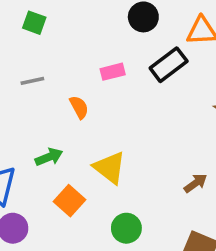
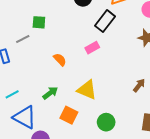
green square: (34, 23) -> (39, 22), moved
pink rectangle: (113, 72) -> (92, 48), moved
gray line: (32, 81) -> (23, 39), moved

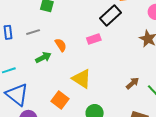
gray line: (23, 39) -> (33, 32), moved
green arrow: (50, 93) -> (43, 57), moved

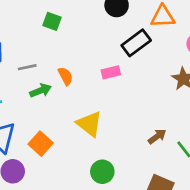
gray line: (33, 32) -> (27, 67), moved
orange square: (60, 100) -> (41, 144), moved

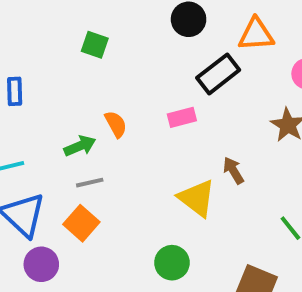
gray line: (27, 67) -> (90, 183), moved
yellow triangle: (89, 124) -> (197, 198), moved
brown arrow: (157, 137) -> (233, 170), moved, turned -84

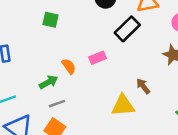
pink rectangle: (182, 117) -> (97, 58), moved
yellow triangle: (197, 198) -> (123, 106), turned -35

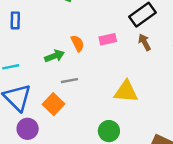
brown arrow: (143, 86) -> (145, 42), moved
gray line: (57, 104) -> (69, 81), moved

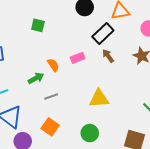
orange square: (54, 104) -> (50, 127), moved

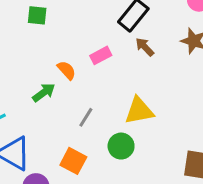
gray line: (51, 96) -> (86, 117), moved, turned -32
green circle: (90, 133) -> (121, 146), moved

